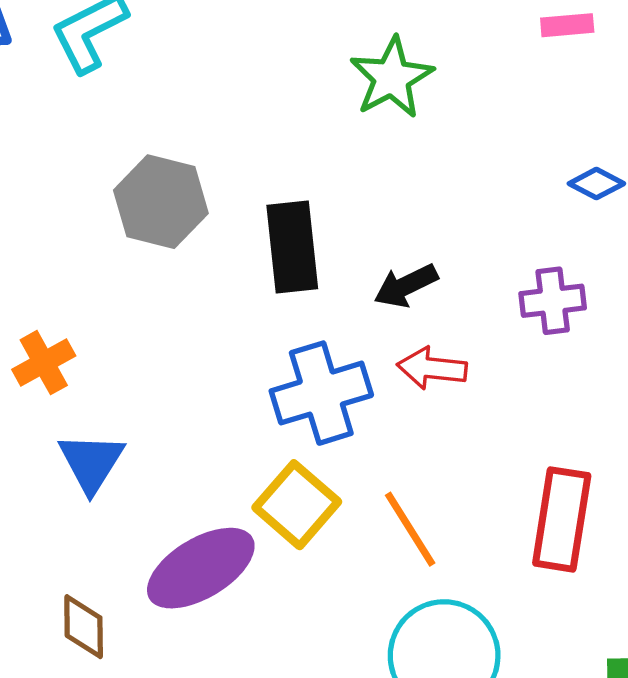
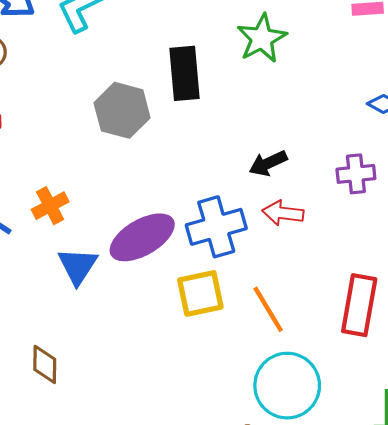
black rectangle: (292, 247) -> (184, 73), moved
yellow square: (297, 505) -> (200, 293), turned 36
purple ellipse: (201, 568) -> (142, 237), moved
brown diamond: (84, 627) -> (45, 364), moved

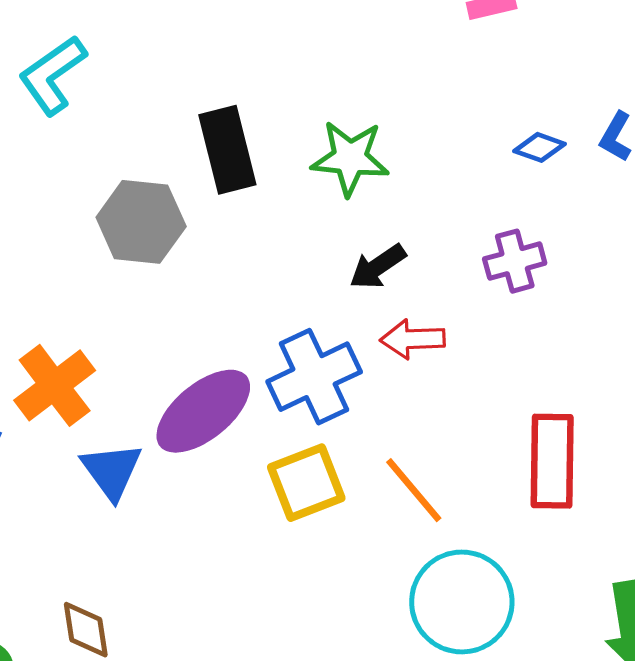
green star: (262, 38) -> (350, 158), moved, turned -30
orange cross: (50, 206) -> (55, 385), size x1.4

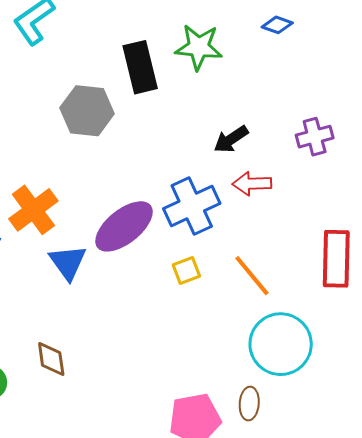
blue diamond: (539, 147) -> (277, 25), moved
green star: (350, 158) -> (199, 47), moved
yellow square: (306, 483) -> (186, 271), size x0.6

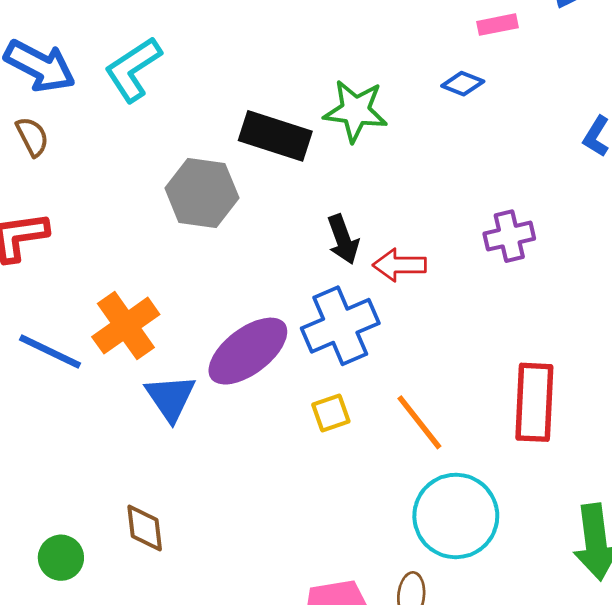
black rectangle: (140, 67) -> (275, 136), turned -60
black arrow: (231, 139) -> (343, 239), moved, turned -78
red arrow: (252, 184) -> (400, 265), moved

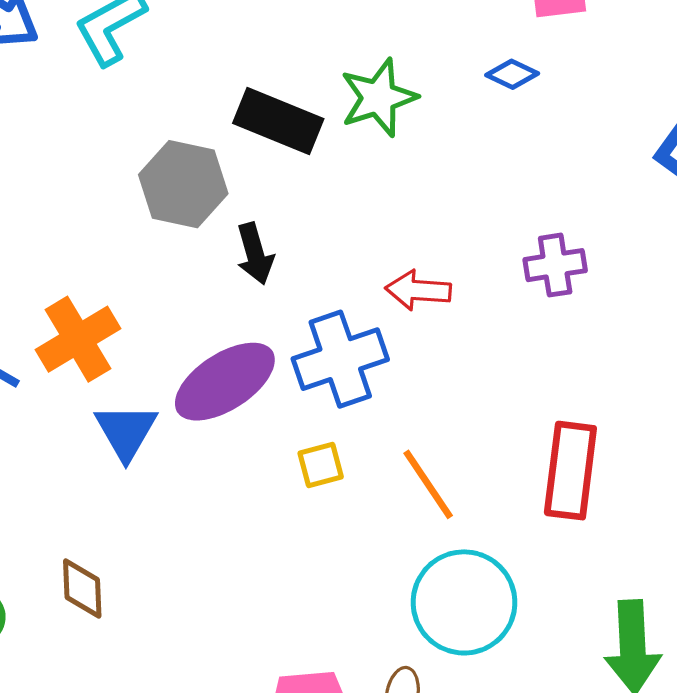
green star: (355, 111) -> (379, 98), turned -30
black arrow: (343, 239) -> (255, 254), moved

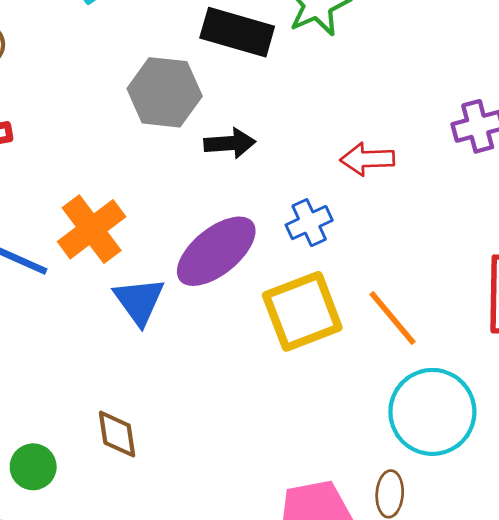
black arrow: (255, 254) -> (230, 143), turned -72
blue cross: (340, 359) -> (309, 223), size x0.6
yellow square: (321, 465) -> (302, 311), size x2.0

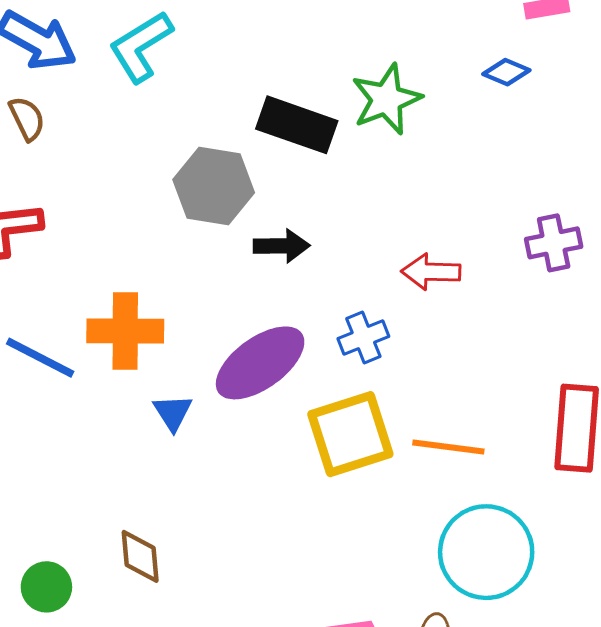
orange cross: (92, 229) -> (125, 331), turned 34
blue triangle: (139, 301) -> (173, 412), size x0.7
orange line: (392, 318) -> (448, 447), turned -46

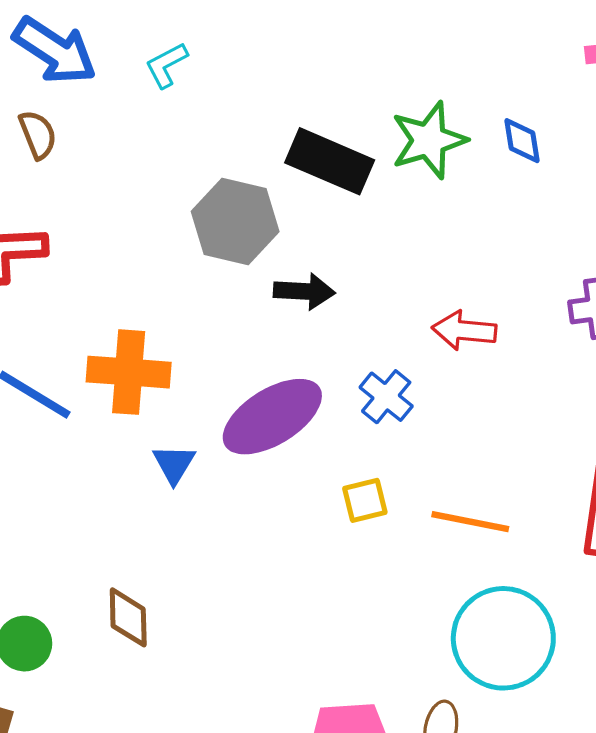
cyan L-shape: (141, 47) -> (166, 65), size x0.6
blue diamond: (506, 72) -> (522, 141), moved, turned 54
blue cross: (363, 337) -> (386, 397), turned -33
yellow square: (350, 434) -> (365, 500), size x0.5

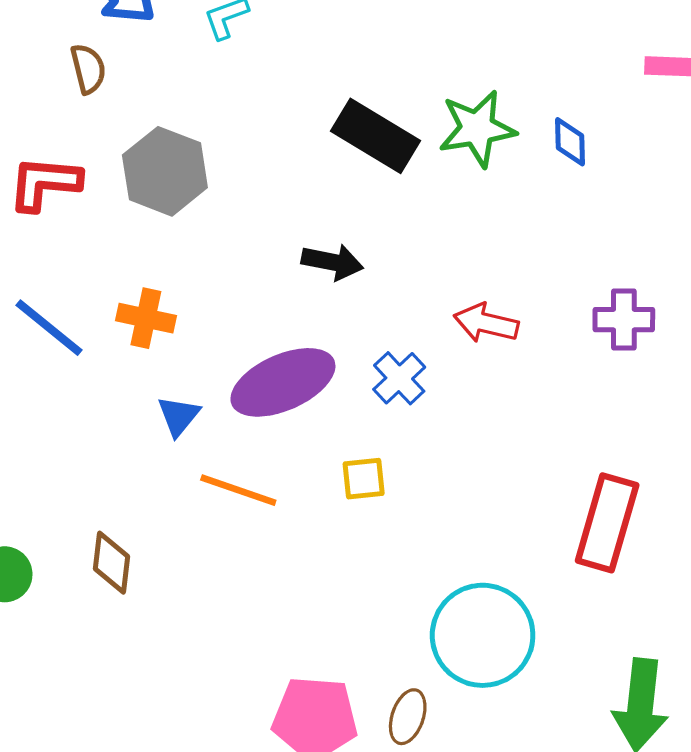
gray hexagon: (235, 222) -> (165, 171), moved
orange cross: (129, 372) -> (146, 318), size x0.7
orange line: (470, 522) -> (238, 490), moved

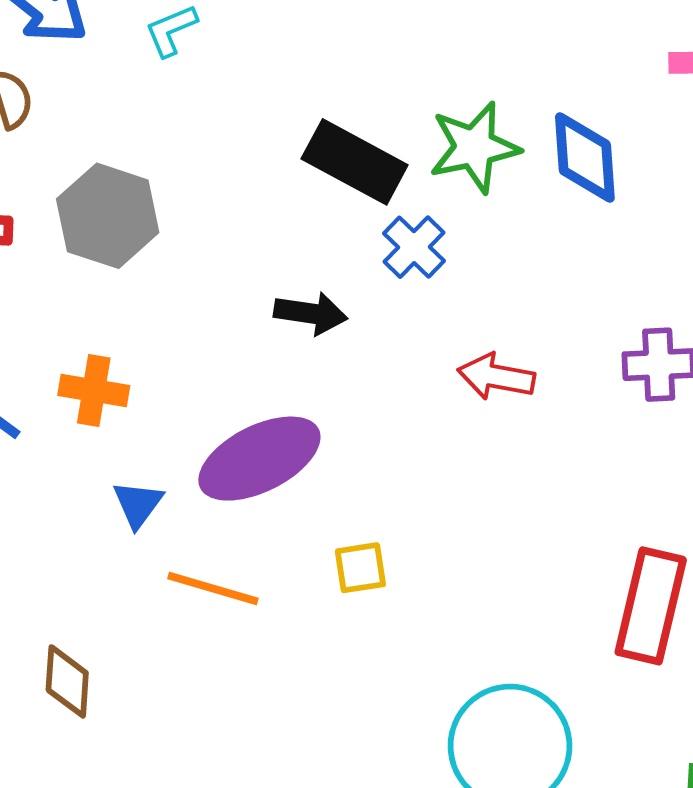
blue diamond: (570, 142) -> (585, 158), size x1.6
blue cross: (399, 378) -> (414, 247), moved

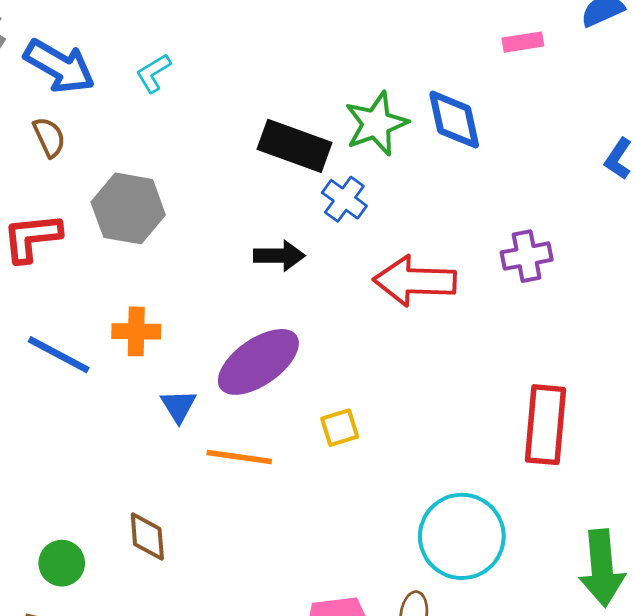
red arrow: (496, 377) -> (415, 281), size x1.5

